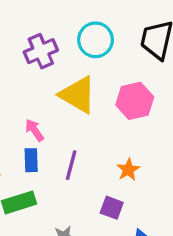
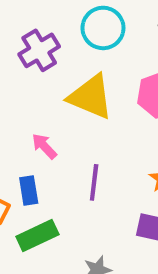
blue rectangle: (31, 160) -> (29, 190), moved

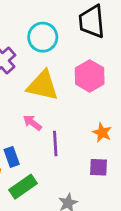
pink arrow: (44, 146) -> (32, 123), moved

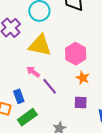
pink hexagon: (90, 76) -> (76, 54), moved
purple line: (55, 144) -> (50, 86), turned -36

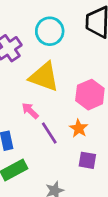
orange star: (83, 78) -> (79, 128), moved

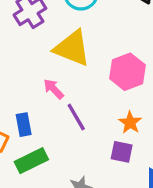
orange star: (79, 128) -> (130, 123), moved

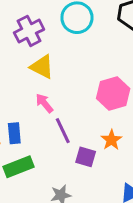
yellow triangle: (72, 48) -> (42, 67), moved, size x0.7
purple square: (122, 152) -> (86, 157), moved

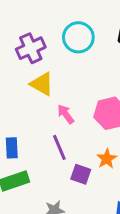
pink arrow: (44, 103) -> (66, 114), moved

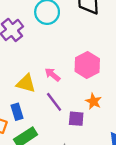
yellow triangle: (42, 84) -> (26, 83), moved

